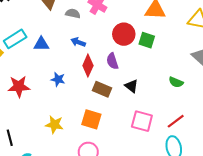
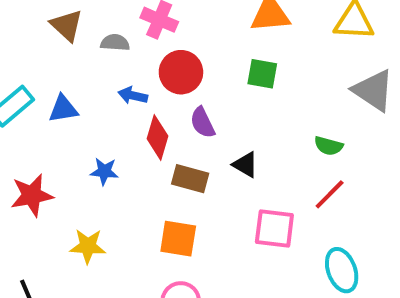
red circle: (124, 34) -> (181, 72), moved
red line: (176, 121) -> (330, 194), moved
yellow star: (54, 125) -> (88, 246), moved

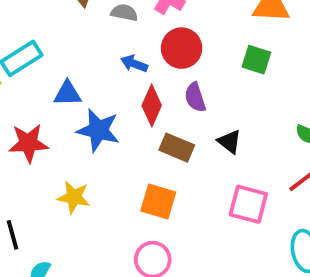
blue triangle: (63, 109) -> (67, 94), moved
blue star: (104, 171) -> (98, 130), size x1.6

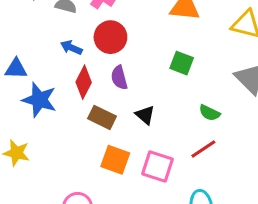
green square: (256, 60) -> (182, 63), moved
orange square: (158, 202) -> (115, 160), moved

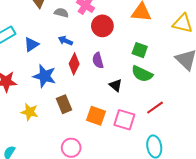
red circle: (110, 37) -> (102, 26), moved
blue triangle: (16, 69) -> (31, 44), moved, turned -35
green semicircle: (209, 113) -> (142, 74), moved, size x1.5
brown rectangle: (102, 117) -> (64, 104), moved, turned 42

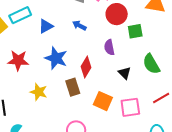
green square: (140, 50) -> (135, 31), moved, turned -35
red diamond: (74, 64) -> (86, 67), moved
green semicircle: (142, 74) -> (151, 64), turned 30
pink square: (124, 120) -> (130, 107), turned -30

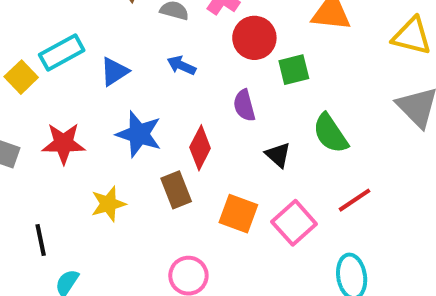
yellow star: (39, 92) -> (108, 204), turned -30
pink square: (130, 107) -> (294, 223), turned -30

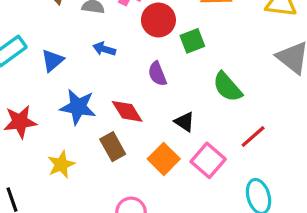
red diamond: (200, 148) -> (127, 111), turned -52
black triangle: (278, 155) -> (184, 122), moved
orange square: (238, 214) -> (164, 159), turned 32

